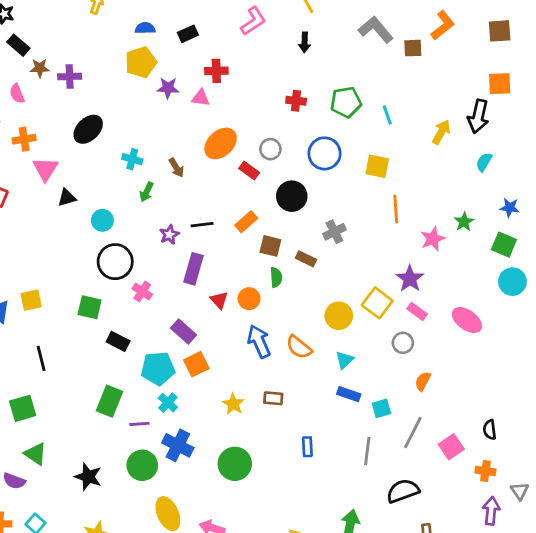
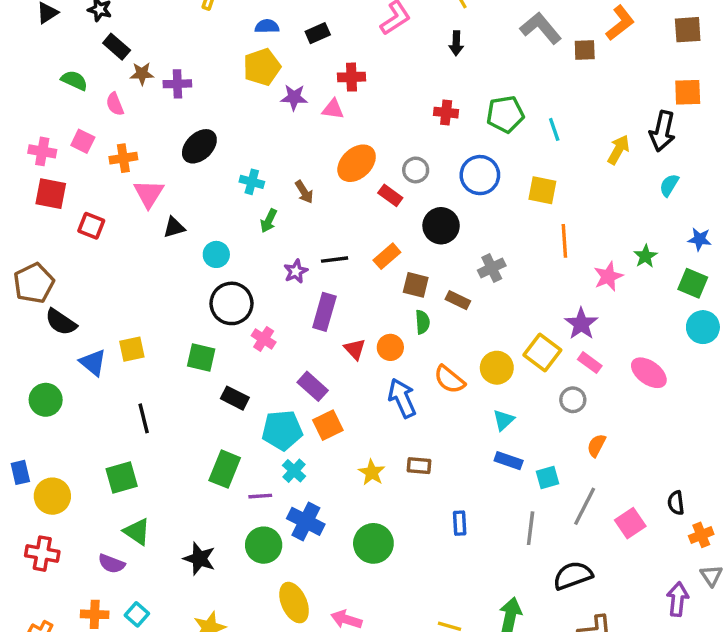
orange semicircle: (299, 347) -> (449, 379), moved
orange cross: (485, 471) -> (701, 535), moved, turned -30

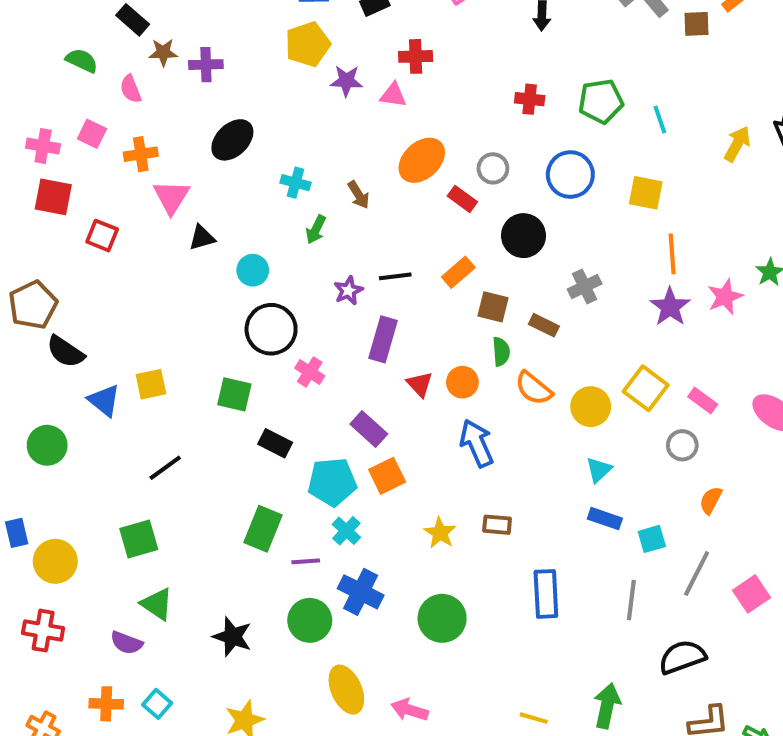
purple star: (581, 324) -> (670, 307), moved
orange semicircle: (449, 379) -> (534, 388), moved
black line: (144, 418) -> (165, 468), turned 68
blue rectangle: (460, 523) -> (546, 594), size x1.6

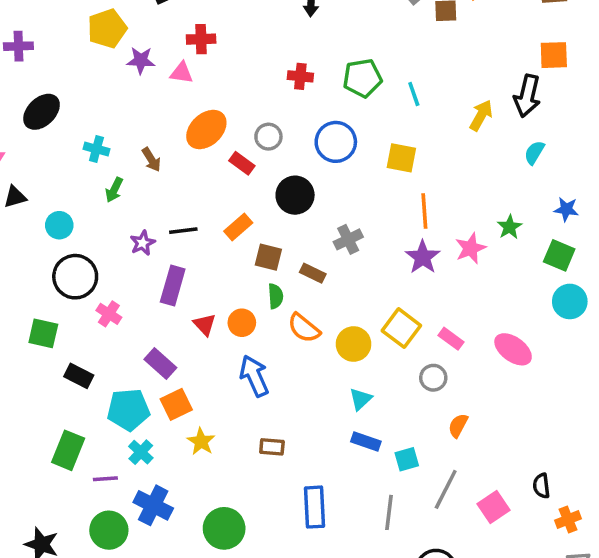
yellow star: (440, 533) -> (201, 442), moved

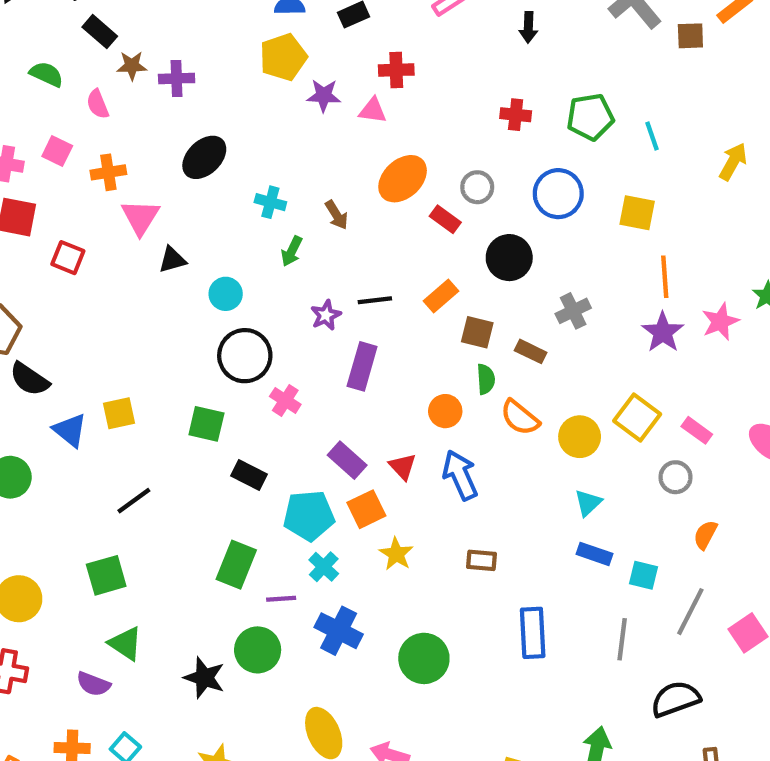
red triangle: (205, 325) -> (403, 467), moved
cyan square: (407, 459) -> (644, 575), turned 30
green circle: (109, 530) -> (258, 650), moved

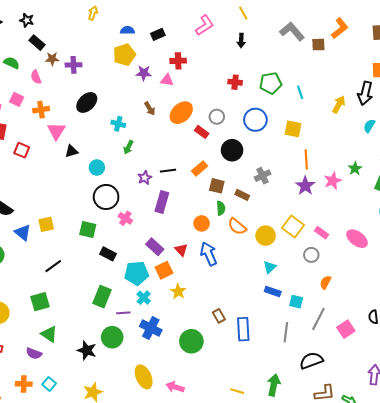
brown arrow: (336, 215) -> (150, 109), moved
brown rectangle: (481, 560) -> (219, 316), moved, turned 56

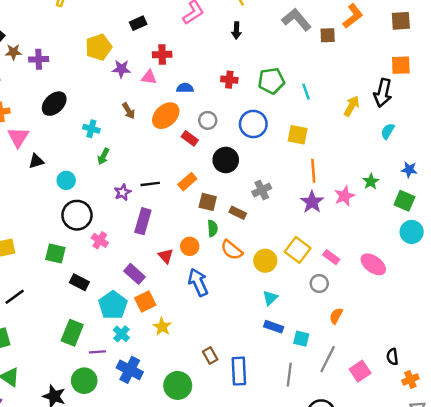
blue semicircle: (127, 30) -> (185, 88), moved
red triangle: (181, 250) -> (166, 256), moved
cyan pentagon: (137, 273) -> (113, 305), turned -30

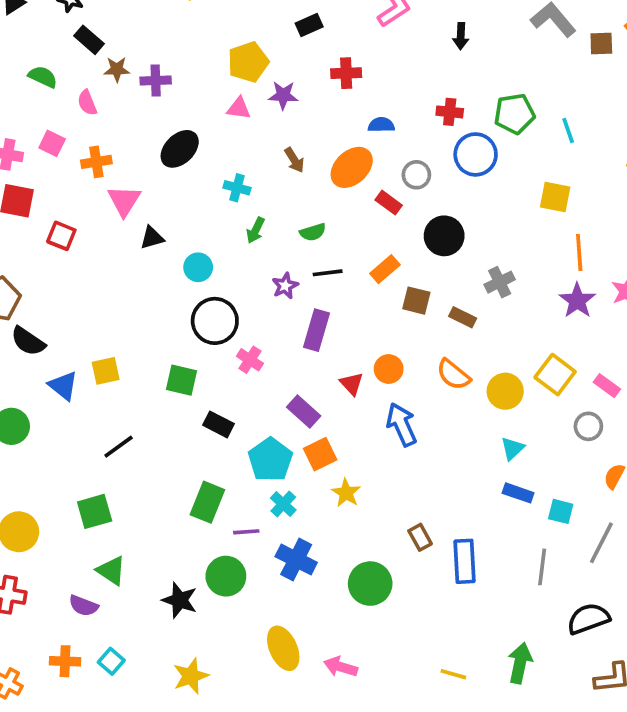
pink triangle: (149, 77) -> (239, 108), moved
blue circle: (253, 124) -> (476, 154), moved
green semicircle: (213, 228) -> (313, 232), moved, turned 77

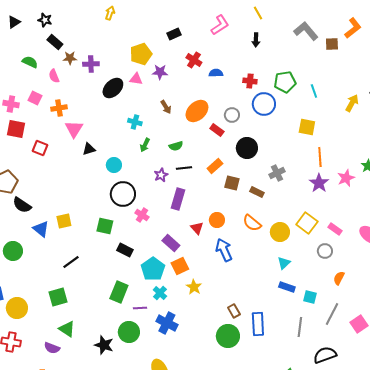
red cross: (346, 73) -> (194, 60), turned 35
blue semicircle: (381, 125) -> (216, 73), moved
black ellipse: (180, 149) -> (113, 88), moved
green circle: (370, 584) -> (228, 336), moved

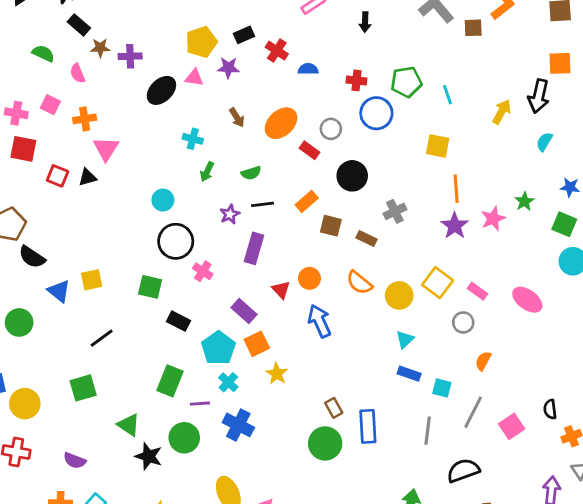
black rectangle: (174, 34) -> (244, 35), moved
black triangle: (89, 149) -> (87, 177), moved
green triangle: (67, 329) -> (129, 425), moved

